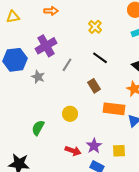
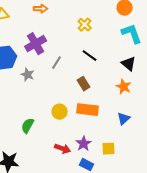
orange rectangle: (114, 109) -> (88, 110), moved

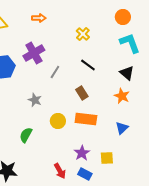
gray star: (28, 75) -> (35, 100), moved
red arrow: (63, 149) -> (60, 171), moved, turned 42

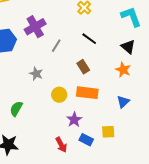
green semicircle: (26, 135) -> (16, 109), moved
purple star: (82, 153) -> (74, 120), moved
blue rectangle: (85, 174) -> (86, 140), moved

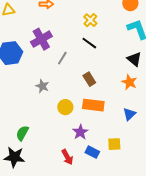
black line: (89, 39) -> (89, 43), moved
green semicircle: (16, 109) -> (22, 133), moved

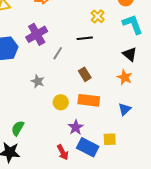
yellow cross: (90, 20) -> (98, 16), moved
black line: (89, 43) -> (85, 38), turned -42
blue rectangle: (92, 152) -> (88, 147), size x1.5

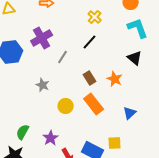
yellow cross: (98, 16) -> (95, 17), moved
black line: (85, 38) -> (90, 42), turned -42
orange star: (125, 77) -> (115, 79), moved
orange rectangle: (89, 100) -> (94, 104), turned 45
purple star: (76, 127) -> (51, 138), moved

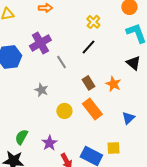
gray line: (63, 57) -> (61, 62), turned -64

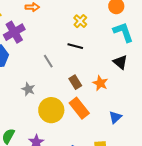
purple cross: (40, 43) -> (14, 32), moved
black line: (88, 47) -> (75, 46), turned 63
yellow circle: (64, 111) -> (51, 110), size x1.6

